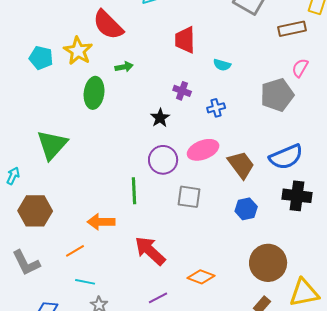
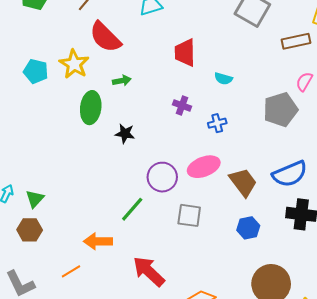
black star: (160, 118) -> (125, 133), moved, turned -30
green triangle: (52, 145) -> (35, 199), moved, size x0.6
green line: (134, 191) -> (132, 209), turned 44
brown hexagon: (35, 211) -> (30, 230), size x0.7

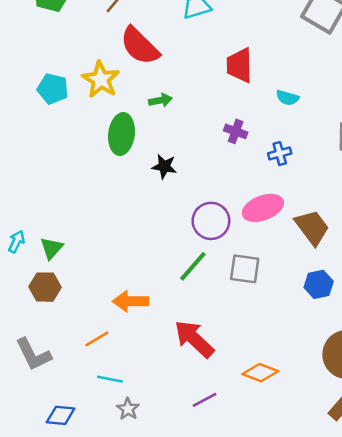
green line: (132, 209) -> (193, 266), moved

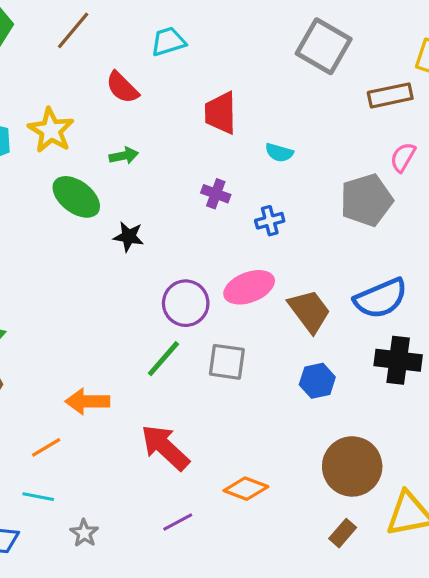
red semicircle: (140, 46) -> (122, 88), moved, size x0.7
green ellipse: (122, 134) -> (76, 197), turned -60
cyan line: (110, 379) -> (38, 497), moved

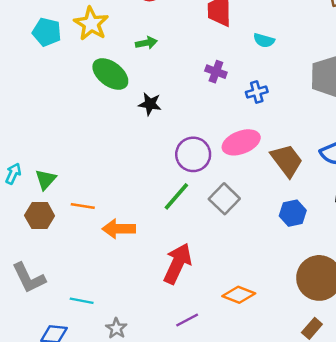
gray square: (227, 362) -> (224, 199), turned 36
orange line: (46, 447) -> (83, 206), moved, turned 40
red arrow: (165, 447) -> (178, 264), turned 72

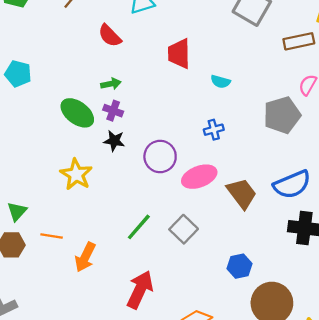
yellow star: (91, 24) -> (76, 174), moved
purple cross: (216, 72) -> (113, 111), moved
purple circle: (193, 154) -> (160, 156), moved
blue hexagon: (293, 213) -> (239, 266), moved
orange arrow: (119, 229) -> (85, 257), turned -64

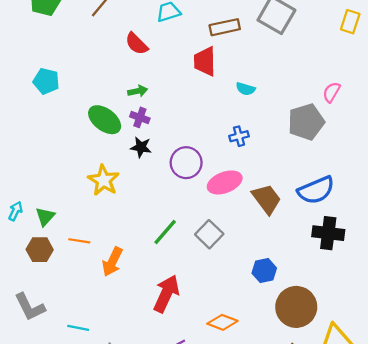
brown rectangle: (299, 41) -> (225, 27), moved

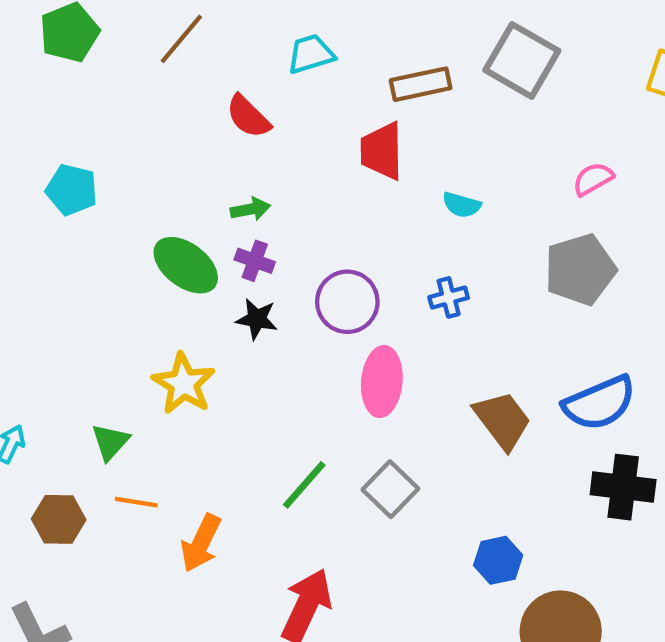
pink semicircle: (331, 92) -> (593, 179), moved, turned 30
purple circle: (186, 163) -> (347, 302), moved
pink ellipse: (225, 182) -> (382, 381), moved, turned -64
green triangle: (45, 217) -> (110, 442), moved

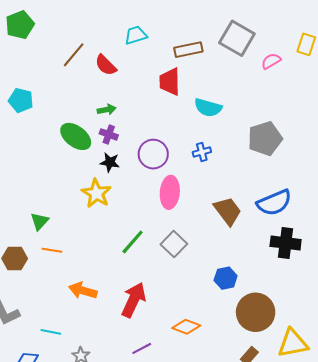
brown line: (181, 39) -> (74, 55), moved
pink semicircle: (593, 179) -> (271, 61), moved
cyan semicircle: (462, 205) -> (208, 108), size x1.5
yellow star: (184, 384) -> (96, 193), moved
orange arrow: (201, 543) -> (83, 291), moved, turned 80

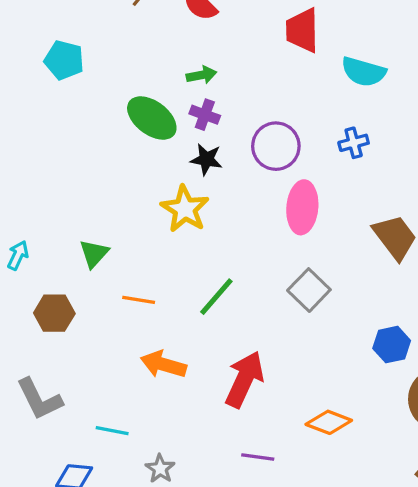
green line: (133, 242) -> (216, 297), moved
orange line: (52, 250) -> (139, 300), moved
purple line: (142, 348) -> (258, 457), turned 36

